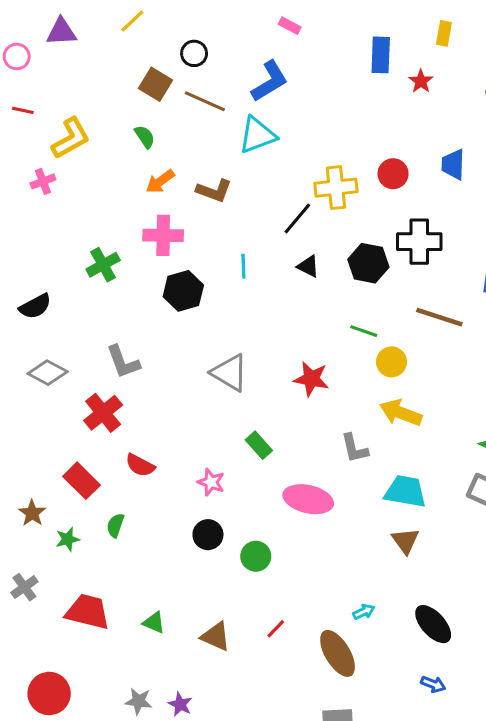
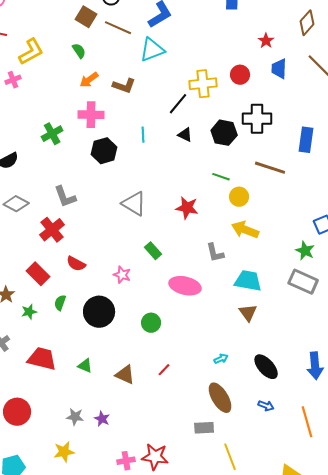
red star: (421, 81) -> (266, 41), moved
black circle: (208, 535) -> (99, 312), moved, size x1.6
brown ellipse: (338, 653) -> (220, 398), moved

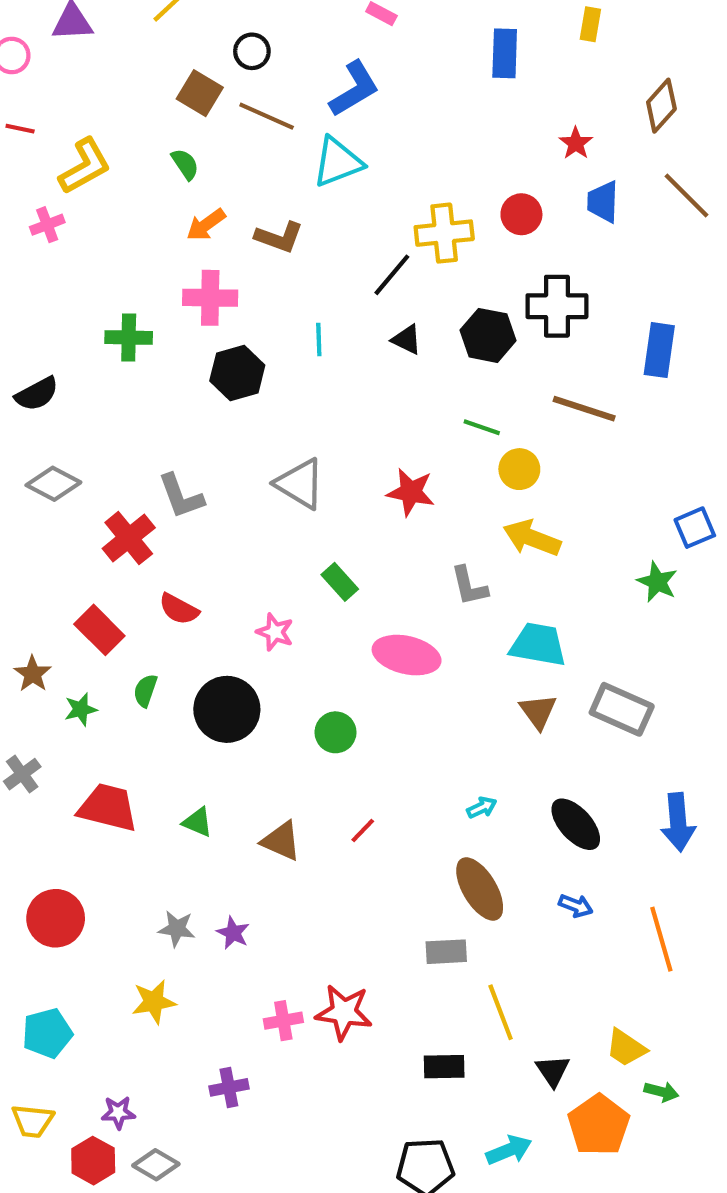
green cross: (52, 134) -> (129, 338), turned 30
gray L-shape: (65, 197) -> (181, 496), moved
gray rectangle: (303, 282) -> (622, 709), moved

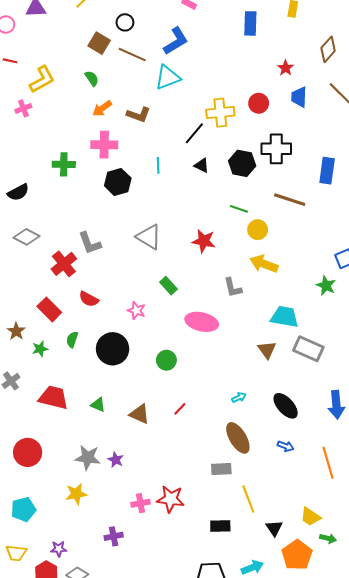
cyan trapezoid: (538, 645) -> (285, 317), moved
gray star: (177, 929) -> (88, 458), size x1.4

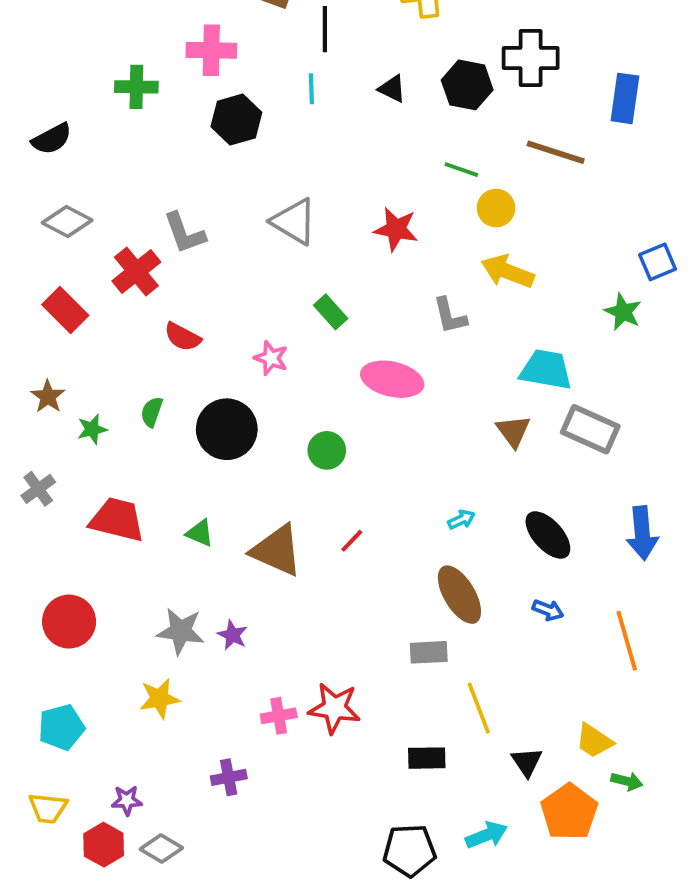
black line: (194, 133) -> (325, 29), moved, turned -40
red rectangle: (49, 309) -> (65, 310), moved
brown triangle: (139, 414) -> (277, 550), size x1.4

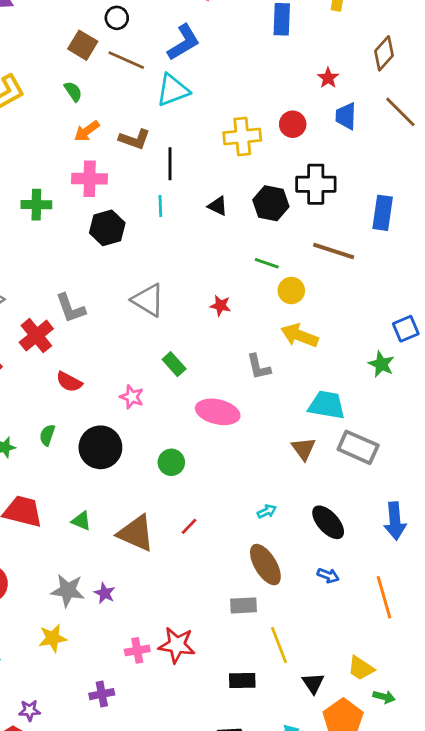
red star: (396, 229) -> (220, 306), size x0.7

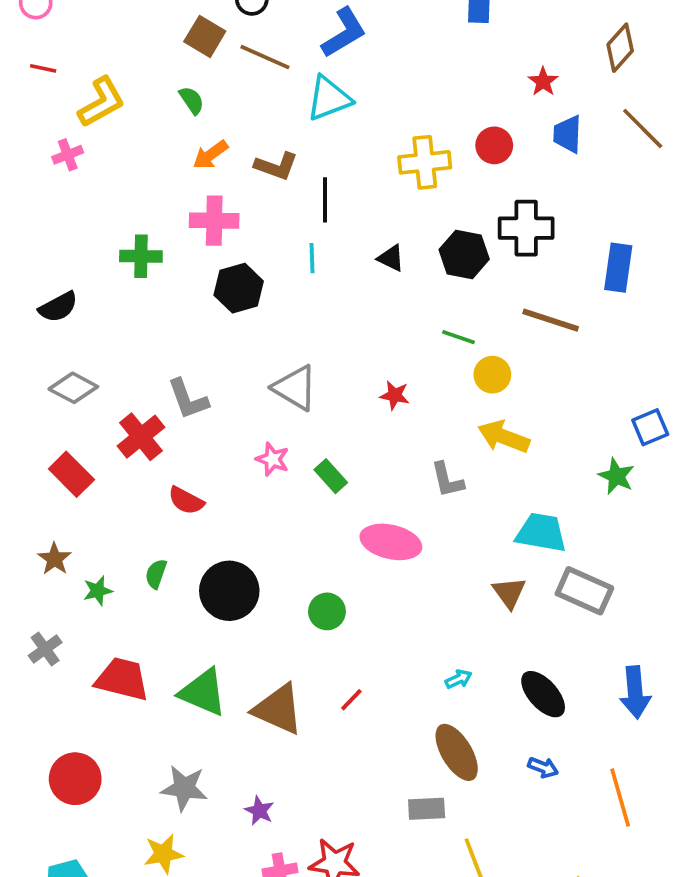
pink star: (132, 397) -> (272, 459), moved
green triangle: (81, 521) -> (203, 692), size x1.8
purple star: (105, 593) -> (259, 811), moved

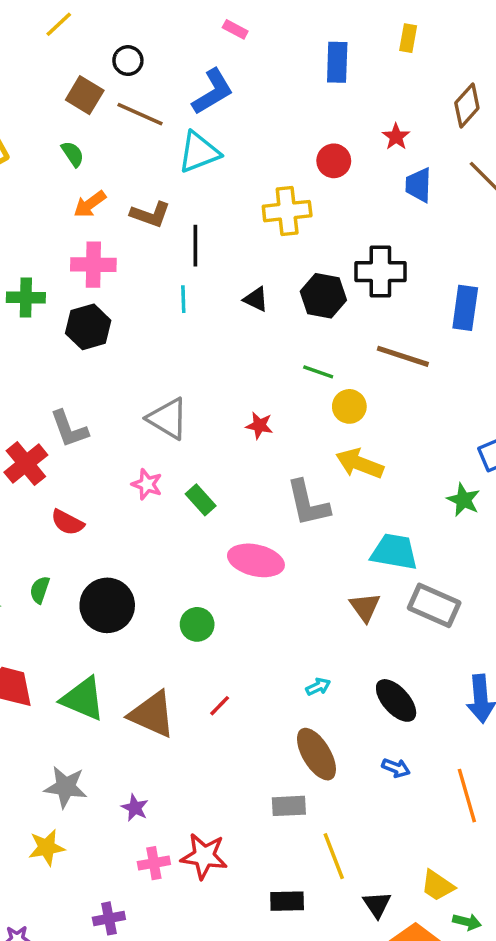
red circle: (494, 145) -> (334, 161), moved
black hexagon: (239, 288) -> (88, 327), moved
gray L-shape: (447, 480) -> (308, 503), size x1.4

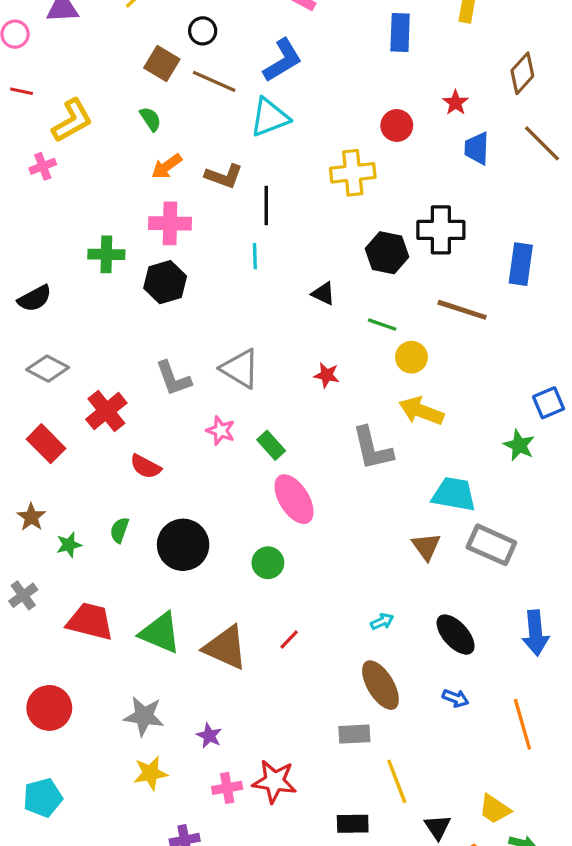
black triangle: (256, 299) -> (323, 294), moved
gray L-shape: (69, 429) -> (173, 378), moved
pink ellipse: (256, 560) -> (294, 499), moved, turned 45
yellow star: (47, 848) -> (150, 773), moved

